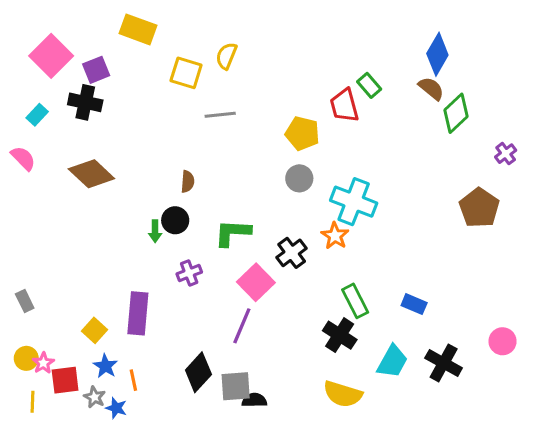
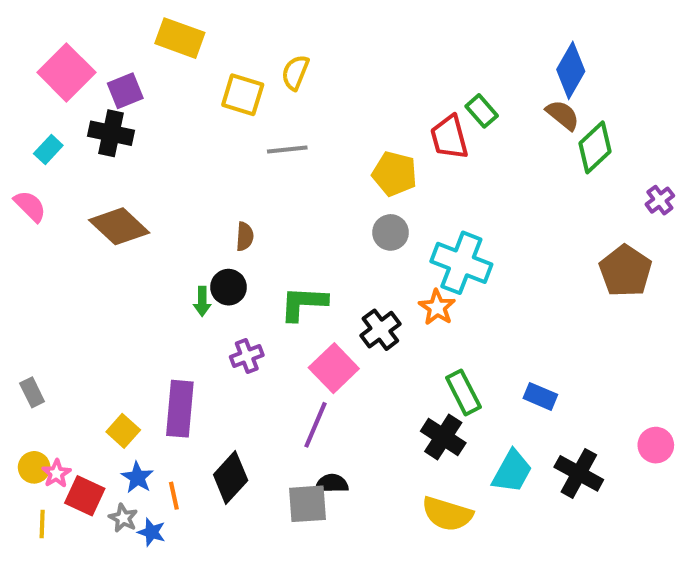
black diamond: (198, 372) -> (231, 477), moved
red square: (65, 380) -> (85, 496), turned 32
black semicircle: (254, 400) -> (332, 484), moved

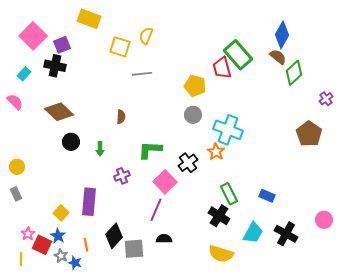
green rectangle: (482, 111) -> (238, 55), size x1.8
black circle: (229, 287) -> (71, 142), moved
yellow circle: (34, 467) -> (17, 167), moved
blue star: (137, 477) -> (58, 236), moved
gray square: (307, 504) -> (134, 249), moved

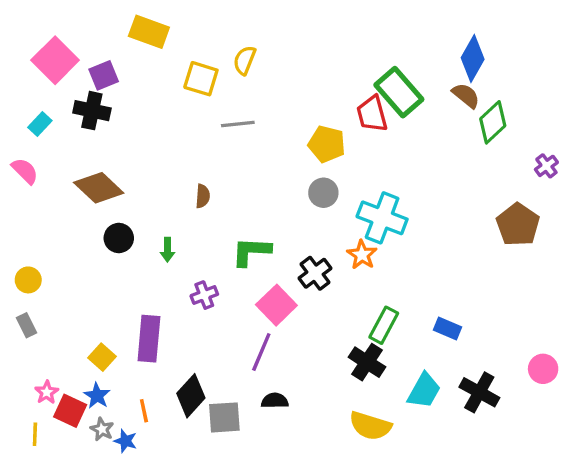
green rectangle: (229, 194) -> (384, 325), turned 55

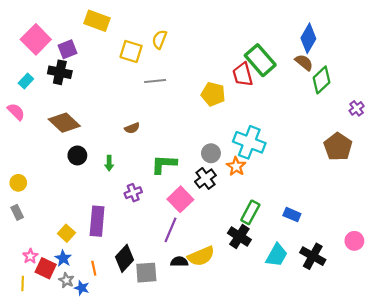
gray circle: (323, 193) -> (211, 153), moved
brown semicircle: (203, 196) -> (132, 128), turned 64
yellow semicircle: (370, 426) -> (201, 256), moved, turned -40

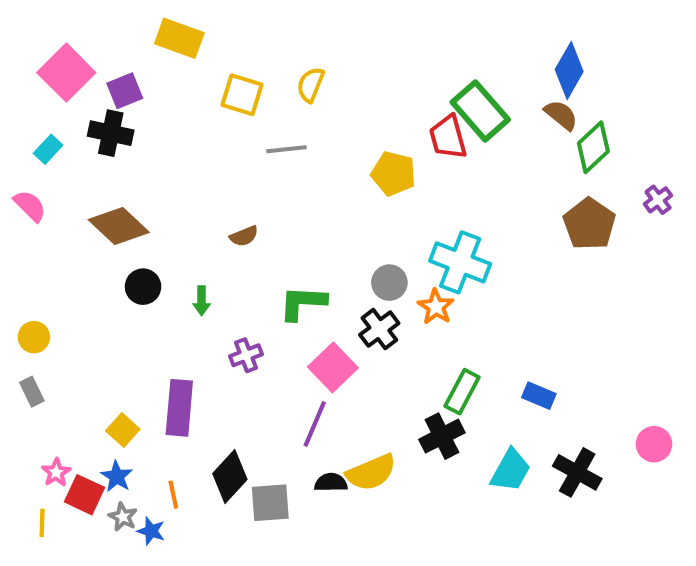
yellow semicircle: (159, 39) -> (311, 85), moved
brown pentagon: (338, 147) -> (589, 224), moved
black cross: (239, 236) -> (442, 436), turned 30

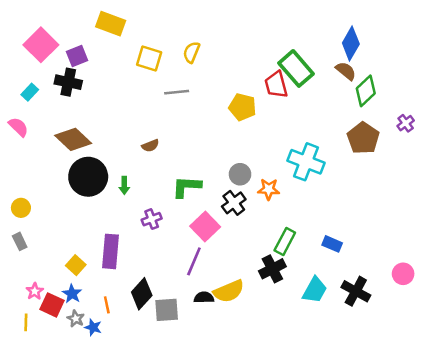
cyan cross: (460, 262) -> (306, 162), moved
black circle: (143, 287) -> (88, 177), size x1.8
orange star: (436, 307) -> (269, 189), turned -30

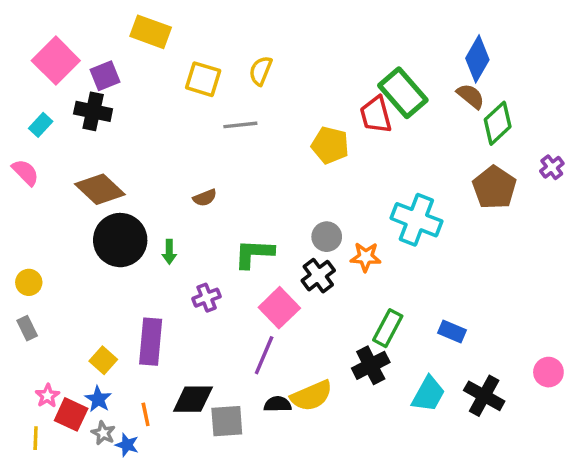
black diamond: (142, 294) -> (193, 399), turned 48

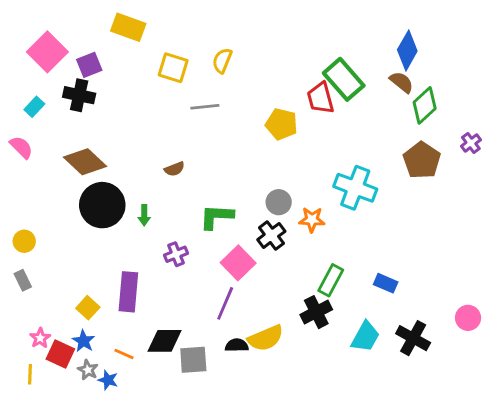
orange line: (146, 414) -> (124, 354), turned -54

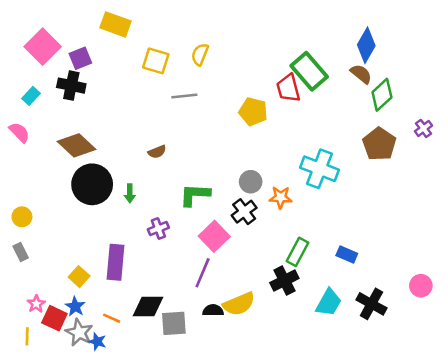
gray star: (88, 370) -> (79, 332), size x1.5

